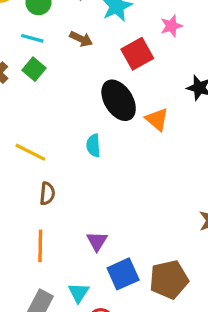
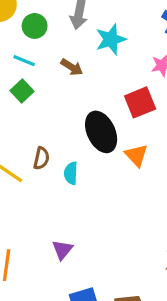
red square: (137, 54) -> (140, 102), moved
brown semicircle: (47, 194) -> (41, 158), moved
purple triangle: (97, 241) -> (62, 250), moved

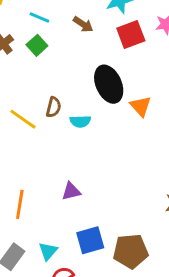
red square: (140, 102) -> (131, 35), moved
cyan semicircle: (71, 173) -> (80, 121), turned -96
purple triangle: (62, 250) -> (71, 191), turned 36

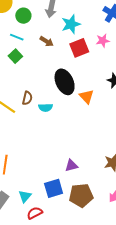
purple triangle: (71, 191) -> (71, 166), moved

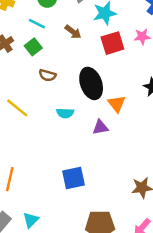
brown semicircle: (27, 98) -> (47, 75), moved, turned 88
purple triangle: (71, 166) -> (100, 127), moved
blue square: (54, 188) -> (74, 178), moved

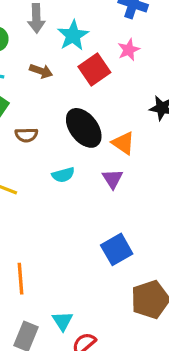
purple triangle: (100, 127) -> (113, 179), turned -35
blue square: (74, 178) -> (117, 249), moved

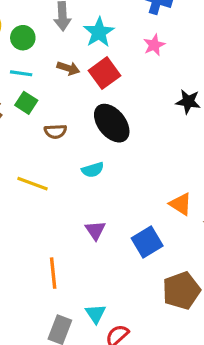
red square: (94, 70) -> (104, 73), moved
orange triangle: (123, 143) -> (181, 204), moved
purple triangle: (113, 179) -> (95, 230), moved

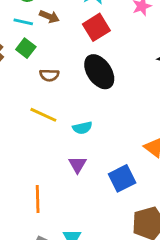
brown arrow: (68, 68) -> (49, 16), moved
cyan semicircle: (93, 170) -> (82, 128), moved
yellow line: (33, 184) -> (43, 115), moved

